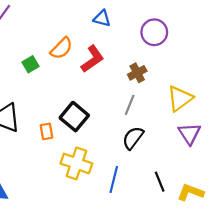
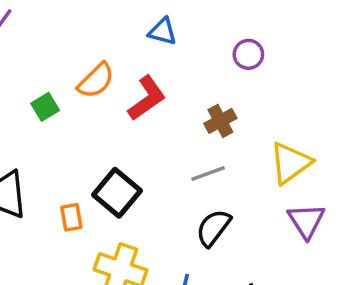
purple circle: (154, 32) -> (248, 54), size x0.7
gray line: (130, 105) -> (208, 173), turned 48

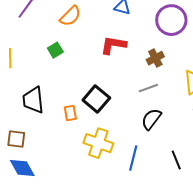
purple circle: (248, 54) -> (171, 20), size x1.8
orange semicircle: (96, 81) -> (70, 16), moved
red L-shape: (147, 98) -> (113, 45), turned -136

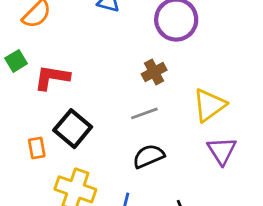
red L-shape: (113, 45) -> (52, 78), moved
black semicircle: (151, 119) -> (149, 156), turned 30

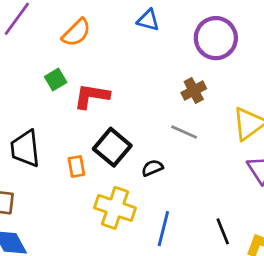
gray line: (144, 113) -> (184, 132), turned 44
black semicircle: (149, 156) -> (152, 168), moved, size x0.7

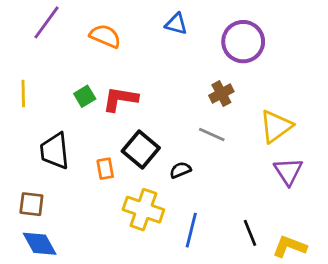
orange semicircle: (76, 33) -> (105, 36), turned -112
green square: (56, 80) -> (85, 96), moved

